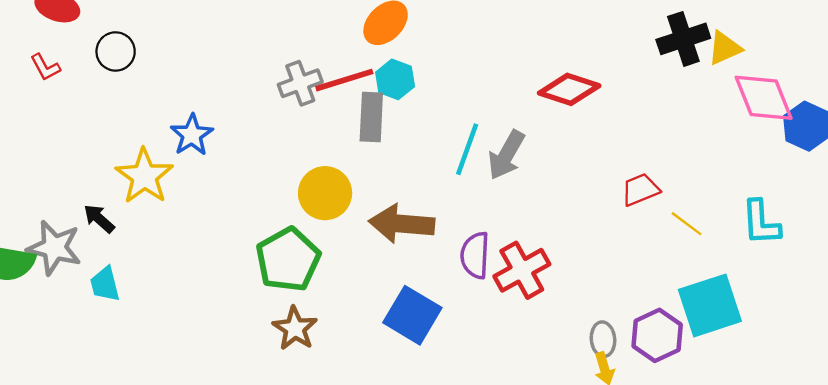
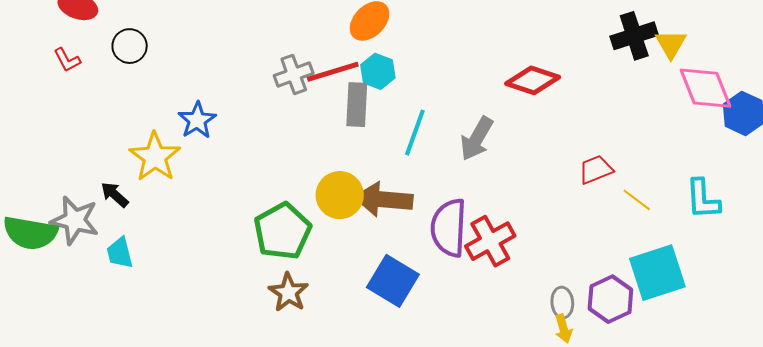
yellow triangle: (725, 48) -> (671, 44), turned -36
cyan line: (467, 149) -> (415, 133), moved
yellow circle: (325, 193) -> (340, 195), moved
purple semicircle: (475, 255) -> (449, 228), size x1.4

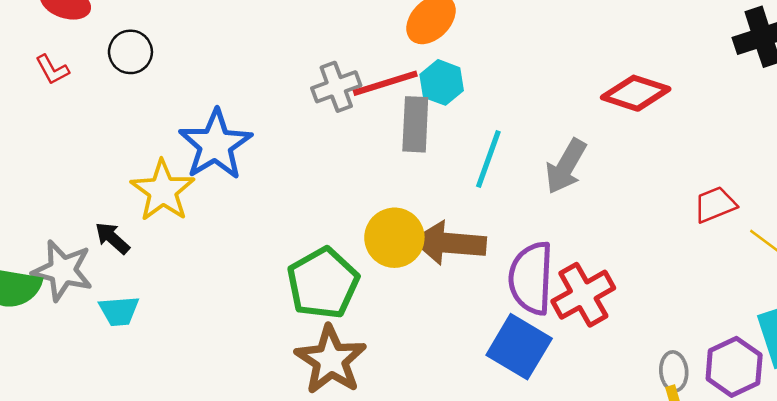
blue star: (197, 120) -> (215, 145), size x1.5
cyan trapezoid: (120, 253) -> (119, 311), turned -80
blue square: (393, 281) -> (519, 347), moved
brown star: (288, 292) -> (331, 360), size x1.4

